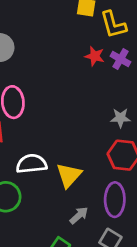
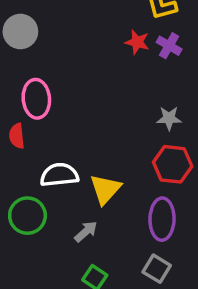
gray arrow: (79, 215) -> (86, 232), moved

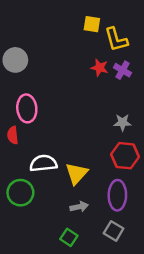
gray arrow: (86, 232) -> (79, 207), moved, turned 30

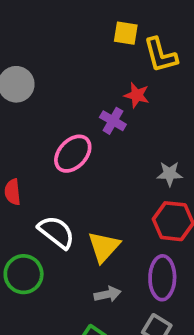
purple cross: (122, 70) -> (113, 121), moved
pink ellipse: (27, 108) -> (73, 154), moved, turned 48
white semicircle: (43, 163) -> (56, 232), turned 44

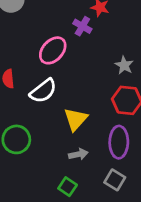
gray star: (170, 174) -> (124, 65), turned 30
white semicircle: (56, 232) -> (43, 91), moved, turned 104

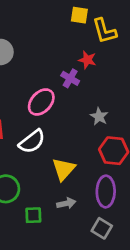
gray star: (124, 65) -> (99, 116), moved
green square: (68, 187) -> (33, 215), moved, turned -36

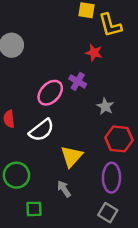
purple cross: (70, 78) -> (78, 81), moved
gray arrow: (66, 203) -> (64, 189), moved, turned -112
green square: (33, 215) -> (34, 209), moved

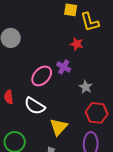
white semicircle: (41, 130) -> (35, 106), turned 70

